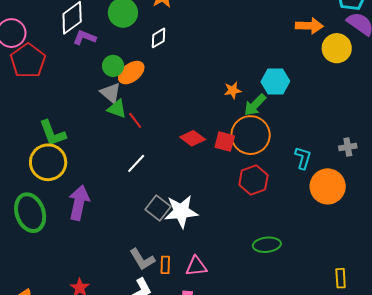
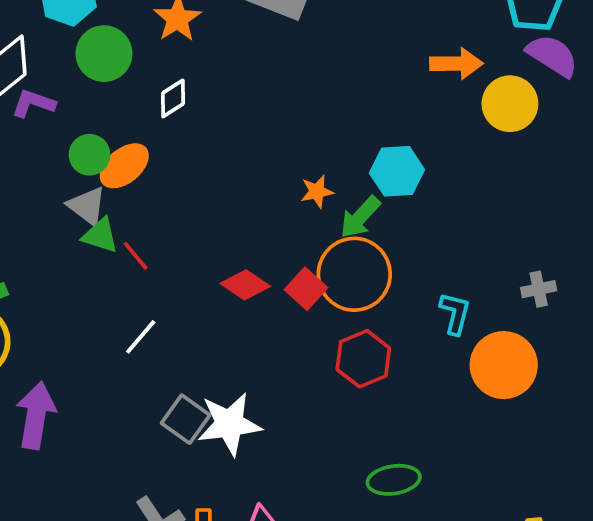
red square: (225, 142) -> (306, 289), turned 30

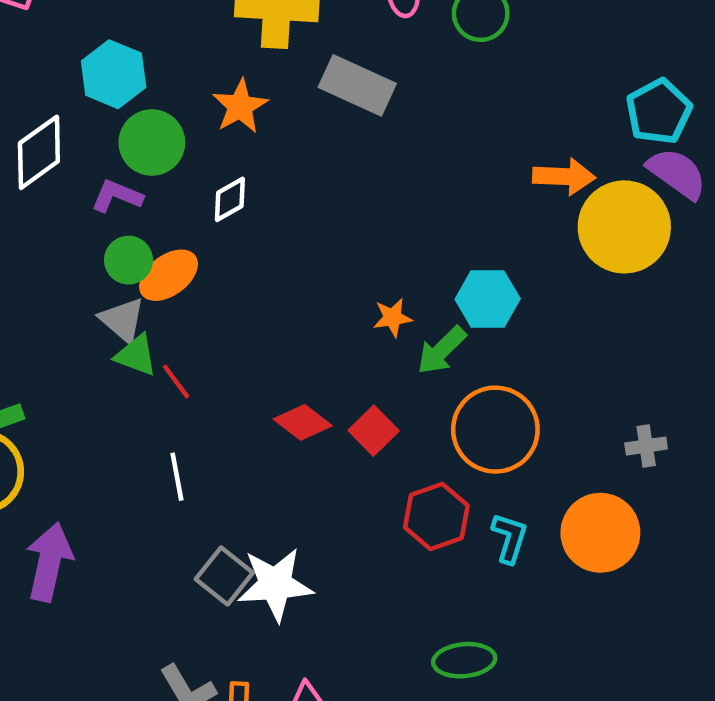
purple L-shape: (33, 103) -> (117, 196), moved
yellow circle: (510, 104) -> (624, 227), size x1.4
orange circle: (354, 274) -> (495, 430), moved
cyan L-shape: (455, 313) -> (510, 538), moved
white line: (141, 337) -> (177, 477), turned -54

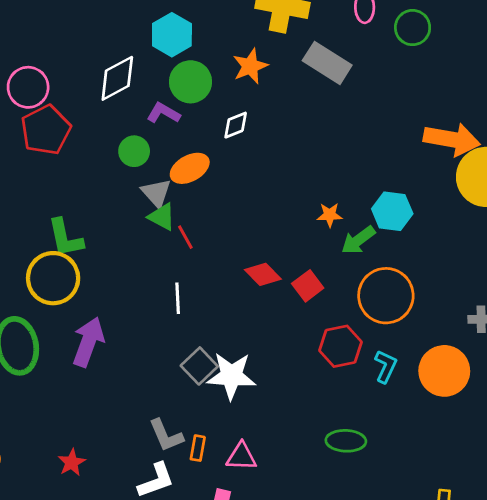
orange arrow: (564, 177) -> (452, 139), size x1.4
green circle: (129, 260) -> (134, 151), moved

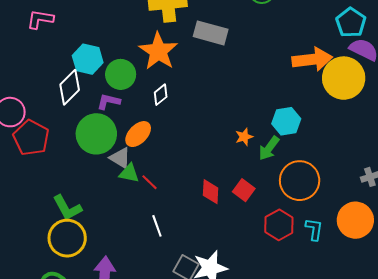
cyan hexagon: (172, 35) -> (88, 59), moved
orange star: (250, 66) -> (158, 51), size x1.5
green circle: (134, 151) -> (96, 134), size x1.8
red diamond: (263, 274) -> (211, 192), turned 65

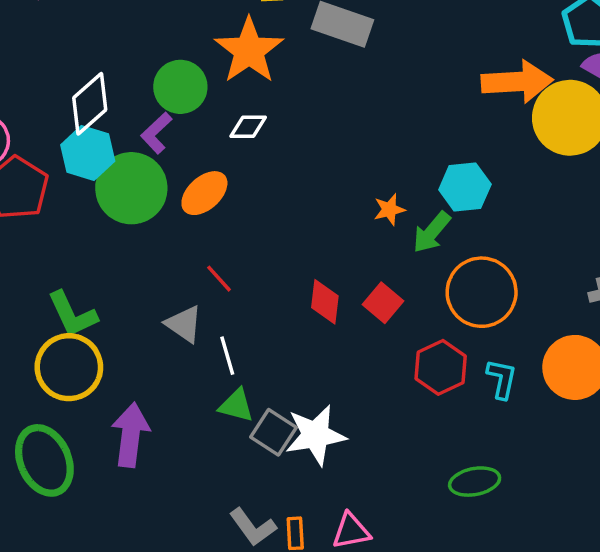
cyan hexagon: (88, 59) -> (88, 153), moved
white diamond: (161, 95) -> (248, 127), turned 35
purple L-shape: (109, 102) -> (156, 133), turned -60
gray triangle: (120, 158) -> (184, 324), moved
green triangle: (129, 173) -> (236, 405), moved

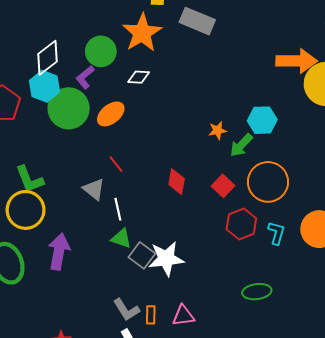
red square: (383, 303) -> (223, 186), moved

